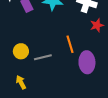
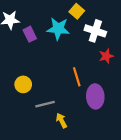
gray line: (43, 57) -> (45, 104), moved
yellow arrow: (21, 82) -> (61, 120), moved

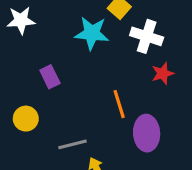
purple rectangle: (30, 34) -> (50, 77), moved
yellow circle: (23, 84) -> (26, 119), moved

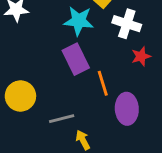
purple rectangle: (50, 77) -> (76, 59), moved, size x1.5
yellow circle: (26, 119) -> (20, 96), size x1.4

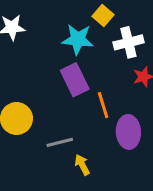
white cross: (127, 24) -> (128, 42), turned -32

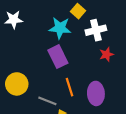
orange line: (103, 105) -> (70, 87), moved
gray line: (60, 142) -> (47, 101), turned 36

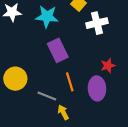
cyan star: (60, 28) -> (47, 17), moved
red star: (106, 54) -> (108, 66), moved

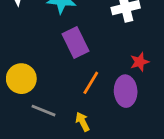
orange line: (70, 82) -> (91, 83), turned 48
gray line: (47, 96) -> (44, 111), moved

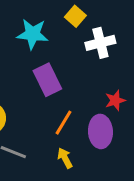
yellow arrow: (82, 122) -> (65, 158), moved

